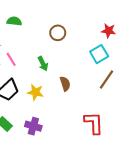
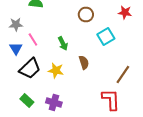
brown circle: (58, 33) -> (86, 14), moved
cyan square: (99, 54) -> (106, 36), moved
brown line: (106, 79) -> (123, 74), moved

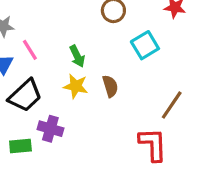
yellow star: (56, 70) -> (76, 86), moved
green rectangle: (27, 100) -> (20, 146), turned -48
purple cross: (54, 102) -> (50, 129), moved

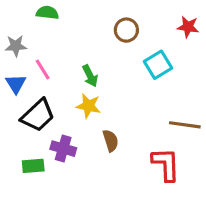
brown semicircle: (110, 86) -> (111, 141), moved
brown line: (172, 105) -> (185, 125), turned 64

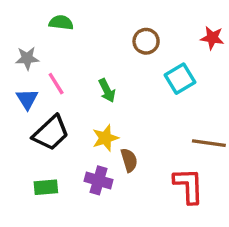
yellow star: (88, 106) -> (105, 138), moved, turned -30
purple cross: (63, 149) -> (99, 180), moved

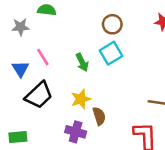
gray star: (27, 58) -> (20, 27), moved
cyan square: (180, 79) -> (111, 53), moved
green rectangle: (46, 187) -> (18, 137), moved

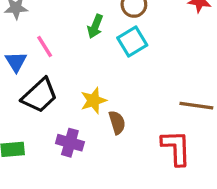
green arrow: (82, 62) -> (95, 26), moved, turned 48
purple cross: (76, 132) -> (70, 143), moved

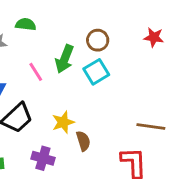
green arrow: (95, 26) -> (65, 59), size x1.4
pink line: (45, 47) -> (36, 72), moved

